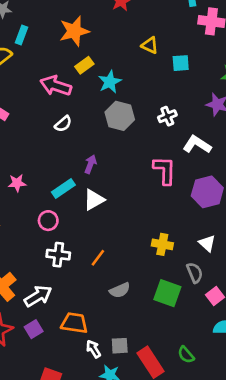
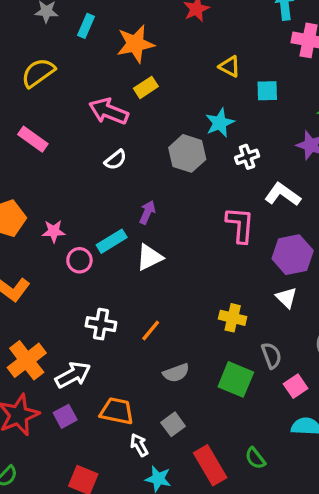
cyan rectangle: (22, 35) -> (86, 26), moved
cyan star: (110, 82) -> (220, 123), moved
pink circle: (48, 221) -> (79, 260), moved
white triangle: (207, 243) -> (286, 298), moved
gray square: (120, 346) -> (173, 424), moved, turned -36

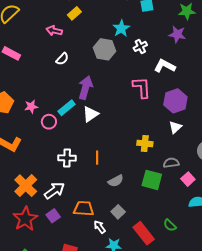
pink arrow: (109, 111) -> (54, 31), size x0.7
purple arrow: (147, 212) -> (85, 88), size x1.6
white triangle: (286, 298) -> (175, 127), turned 40
orange line: (151, 330) -> (97, 158), turned -32
gray semicircle: (271, 355) -> (171, 163), turned -70

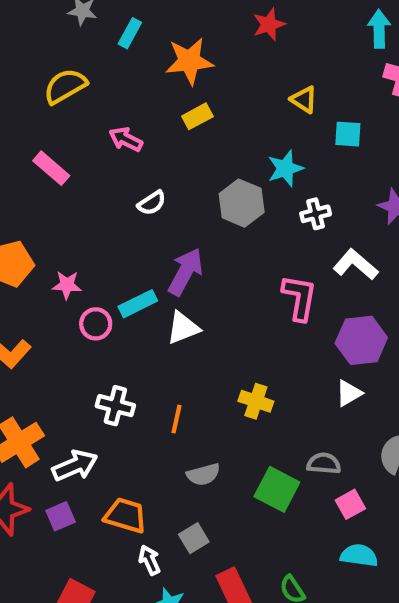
pink arrow: (54, 31) -> (126, 139), moved
yellow cross: (145, 143) -> (256, 401), moved

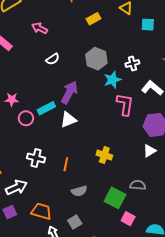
yellow rectangle: (197, 116) -> (94, 19), moved
cyan star: (285, 168) -> (112, 80), moved
pink square: (350, 504) -> (128, 219), moved, turned -32

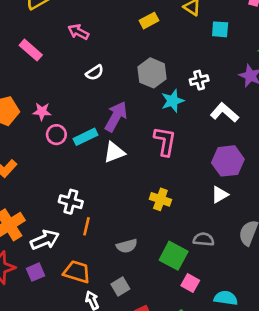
pink star: (12, 99) -> (42, 111), moved
pink L-shape: (125, 104) -> (165, 141), moved
pink circle: (26, 118) -> (56, 135), moved
orange line: (66, 164) -> (86, 226), moved

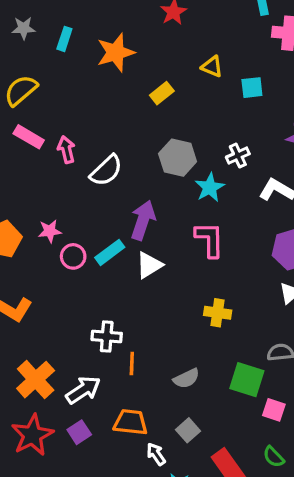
pink arrow: (78, 32) -> (66, 150), moved, turned 60
pink rectangle: (31, 50) -> (29, 137), moved
white semicircle: (95, 73) -> (106, 170), size x1.5

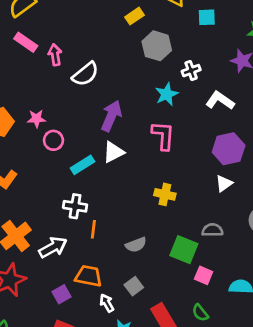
gray hexagon: (178, 158) -> (157, 46), moved
cyan rectangle: (110, 252) -> (82, 165), moved
purple square: (79, 432) -> (61, 294), moved

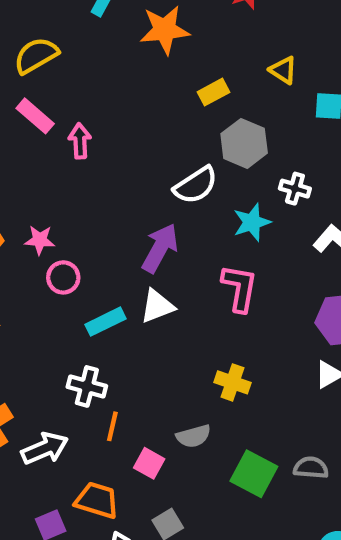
white cross: (191, 71) -> (295, 189), turned 30
white semicircle: (85, 74) -> (196, 185), moved
gray semicircle: (212, 230) -> (311, 468), moved
gray semicircle: (136, 245) -> (193, 436), moved
pink square: (204, 275) -> (149, 463), moved

